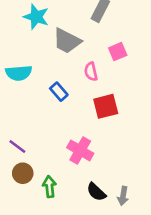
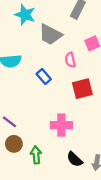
pink cross: (80, 150) -> (61, 125), turned -30

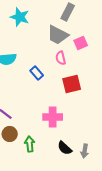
gray trapezoid: (50, 35) -> (58, 35), moved

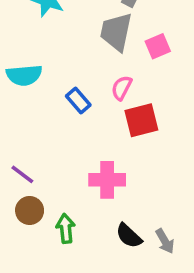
gray trapezoid: (58, 35) -> (116, 32), turned 75
pink semicircle: (61, 58) -> (122, 88), moved, turned 40
gray arrow: (85, 151) -> (165, 241), turned -40

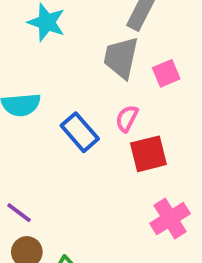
blue rectangle: (78, 100) -> (80, 132), size x1.4
pink cross: (107, 180) -> (170, 219), moved, turned -32

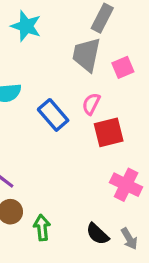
pink cross: (170, 219) -> (126, 185), turned -32

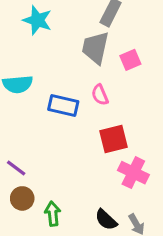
pink semicircle: (91, 104) -> (100, 95), turned -50
blue rectangle: (53, 115) -> (63, 106), turned -36
red square: (109, 132) -> (114, 139), moved

